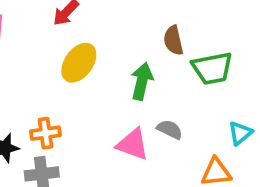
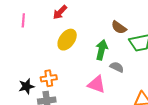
brown semicircle: (173, 40) -> (119, 27), turned -42
gray semicircle: (170, 129) -> (117, 67), moved

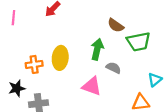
yellow ellipse: (67, 40) -> (60, 58), moved, turned -30
orange cross: (49, 78) -> (34, 64), moved

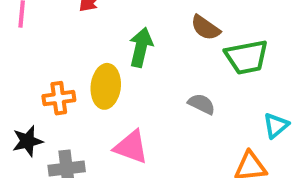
green arrow: (97, 49) -> (141, 47), moved
pink triangle: (92, 86) -> (131, 147), moved

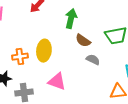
brown semicircle: (205, 28) -> (83, 41), moved
green arrow: (141, 47) -> (71, 19), moved

